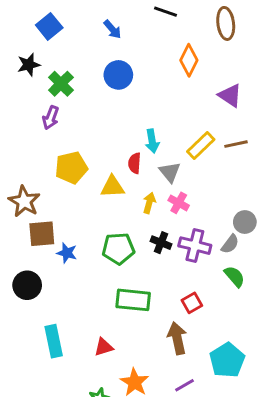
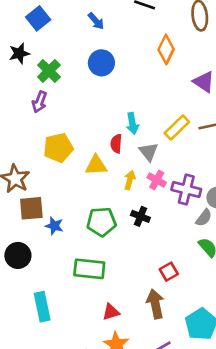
purple cross: (195, 246) -> (186, 189), moved
green rectangle: (133, 300) -> (89, 269), moved
red triangle: (104, 347) -> (111, 312), moved

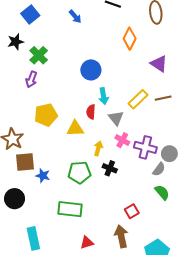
blue circle: (101, 63) -> (91, 70), moved
yellow arrow: (130, 180) -> (98, 148), moved

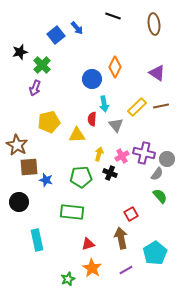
blue square: (30, 14) -> (56, 35), moved
orange diamond: (130, 39) -> (115, 67), moved
pink cross: (122, 140) -> (122, 156), moved, turned 32

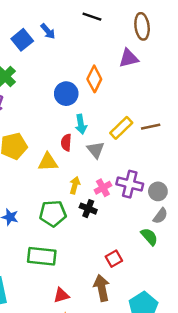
purple triangle: (157, 73) -> (129, 58), moved, turned -48
gray semicircle: (157, 174) -> (160, 216), moved

